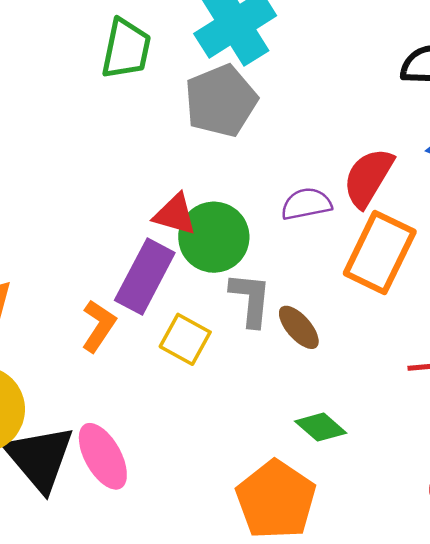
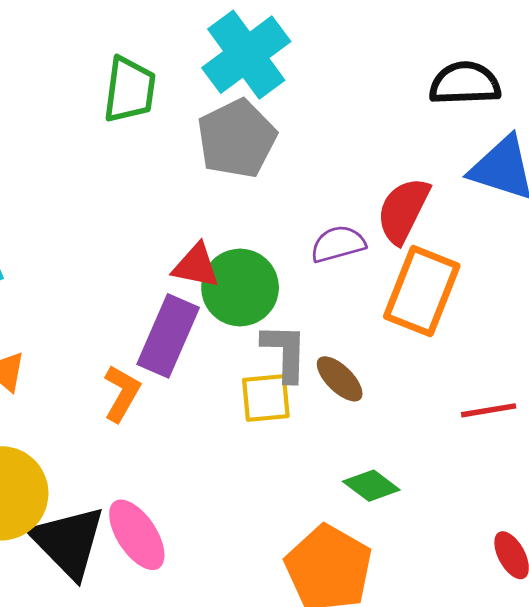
yellow square: (185, 339) -> (266, 398), moved, turned -30

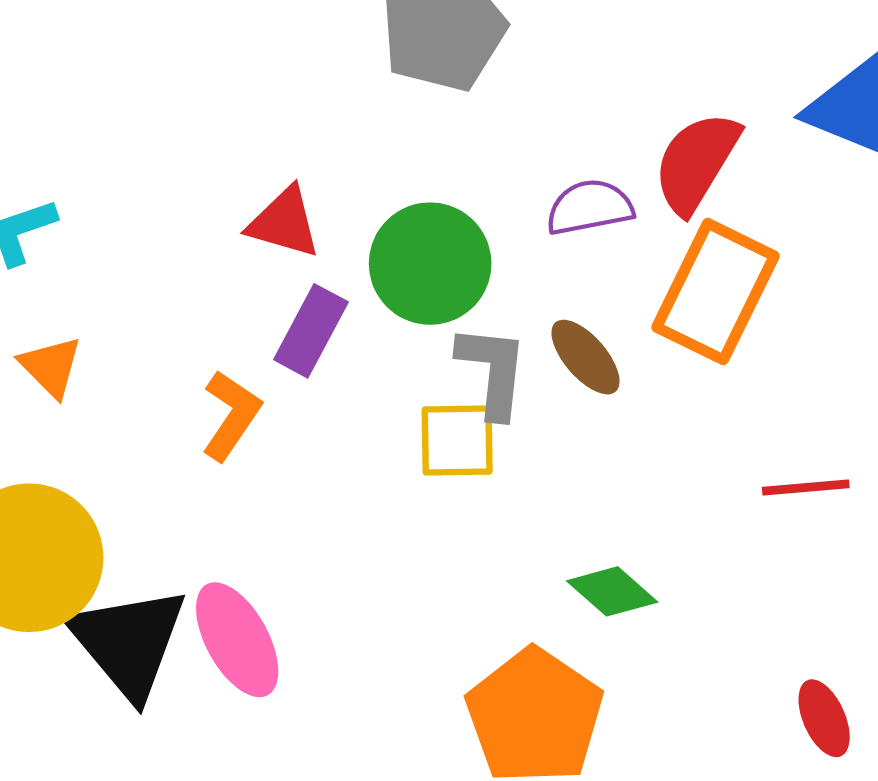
red triangle: (196, 266) -> (284, 222), moved
purple rectangle: (168, 336) -> (311, 331), size x0.7
brown ellipse: (340, 379) -> (586, 357), moved

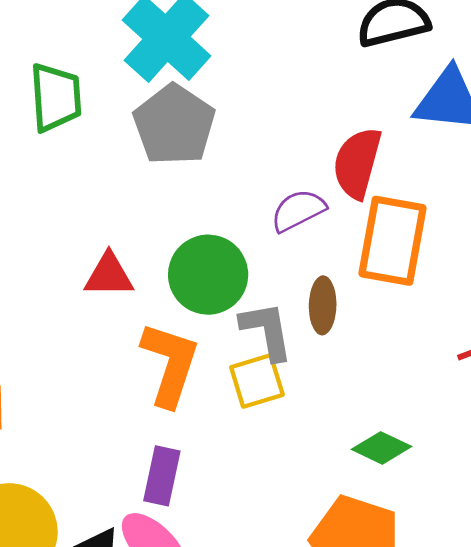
purple rectangle: (311, 331) -> (162, 476), moved
brown ellipse: (586, 357) -> (323, 305), turned 58
orange L-shape: (231, 415) -> (170, 364), moved, size x1.5

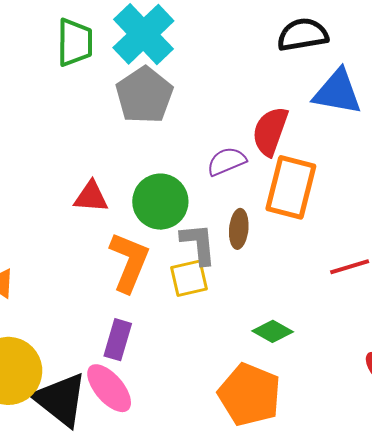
green trapezoid: (56, 97) -> (75, 42), moved

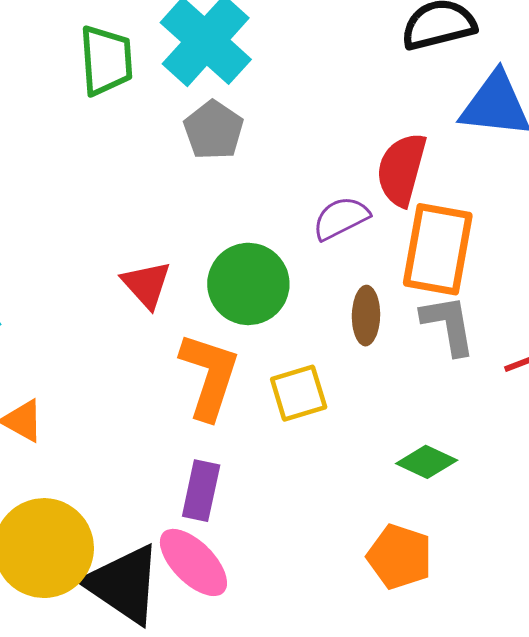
gray pentagon: (144, 95) -> (214, 130), size x0.7
red triangle: (91, 197) -> (147, 284), turned 48
gray L-shape: (198, 244) -> (448, 325), moved
orange pentagon: (250, 395) -> (400, 557), size x0.7

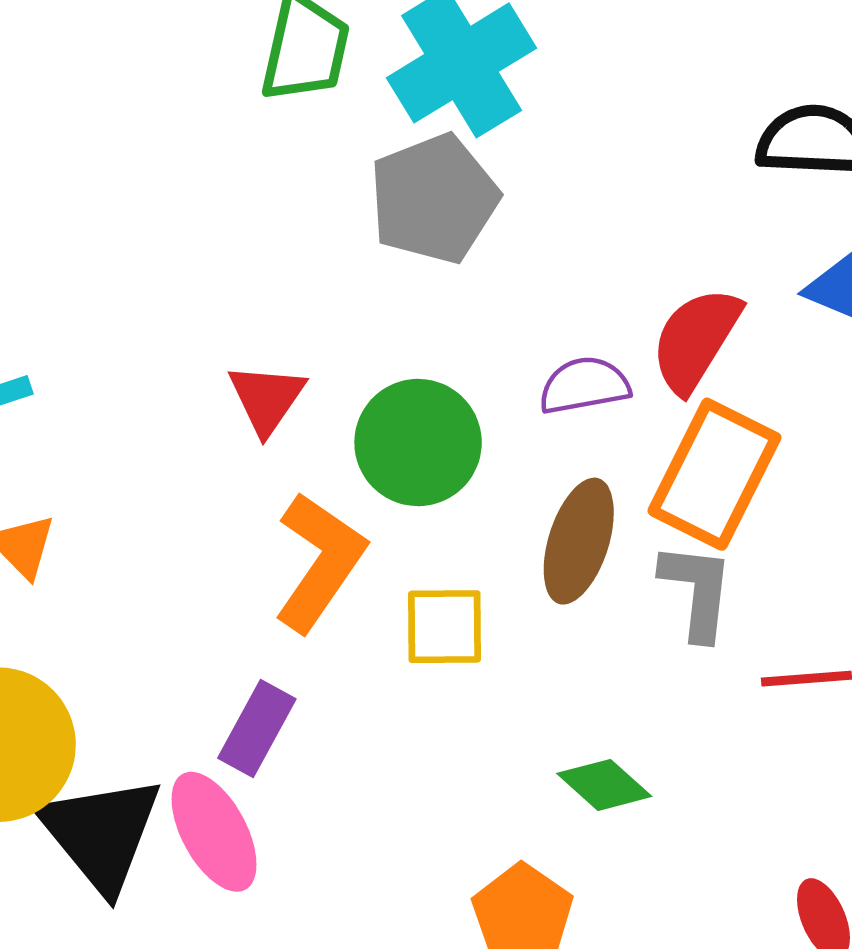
gray pentagon: (214, 130) -> (434, 199), size x1.4
brown ellipse: (366, 316) -> (579, 541), size x1.4

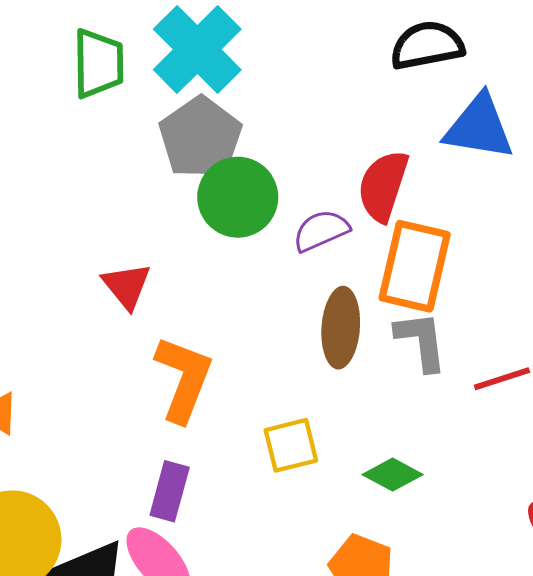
green circle: (418, 443) -> (238, 197), moved
yellow square: (444, 627) -> (291, 445), moved

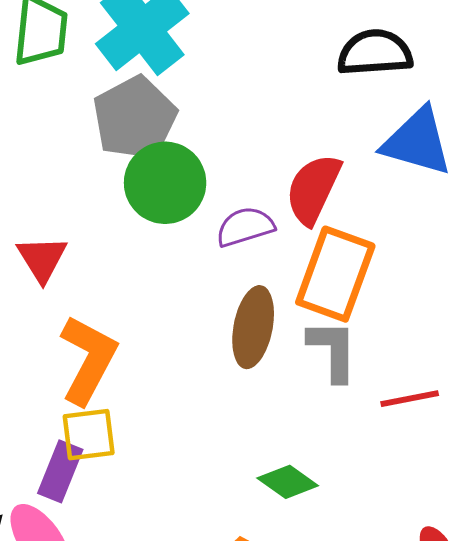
yellow square: (291, 445) -> (89, 435), moved

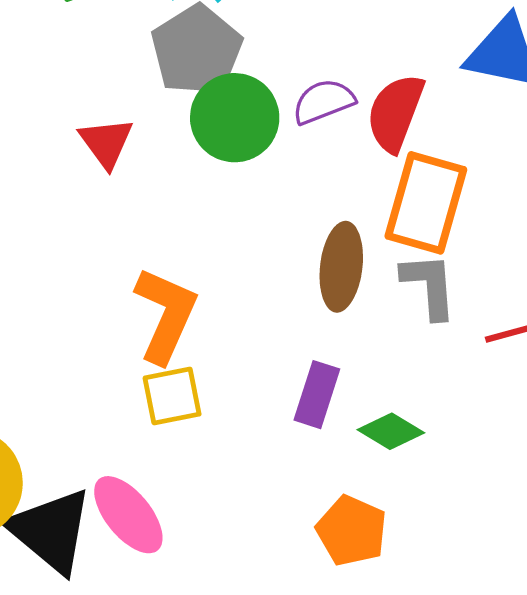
purple semicircle: (245, 227) -> (323, 102), moved
red triangle: (42, 259) -> (106, 143), moved
purple rectangle: (60, 471) -> (317, 395), moved

